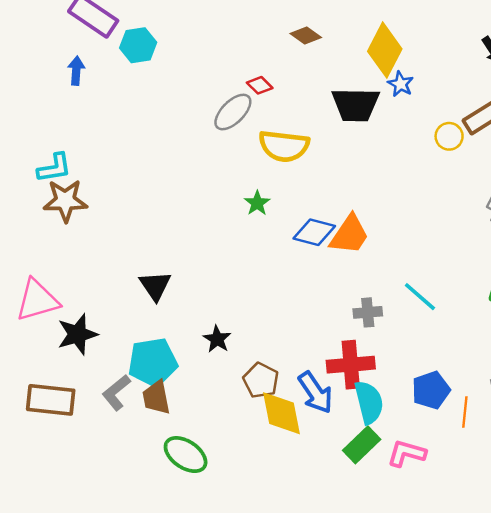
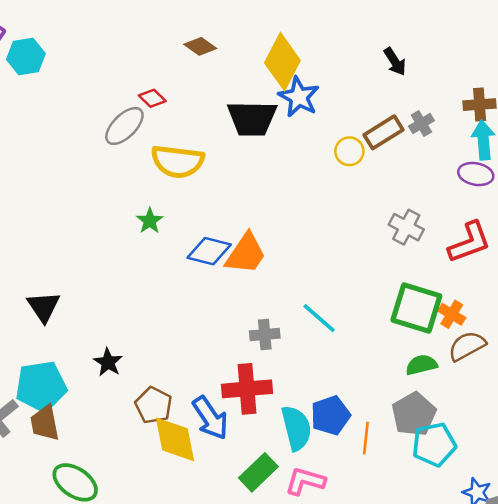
blue star: (401, 84) -> (299, 97), size x1.5
cyan semicircle: (369, 402) -> (296, 428), moved

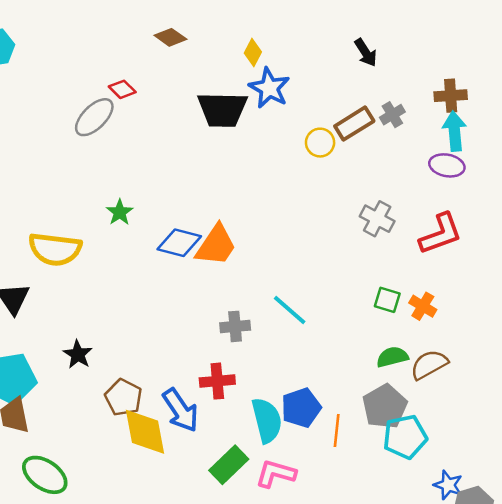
yellow diamond: (282, 62) -> (253, 53), size x0.5
yellow semicircle: (178, 161) -> (55, 249), moved
green square: (416, 308) -> (387, 300), size x0.5
brown semicircle: (467, 346) -> (429, 365), moved
red cross: (247, 389) -> (217, 381), size x0.7

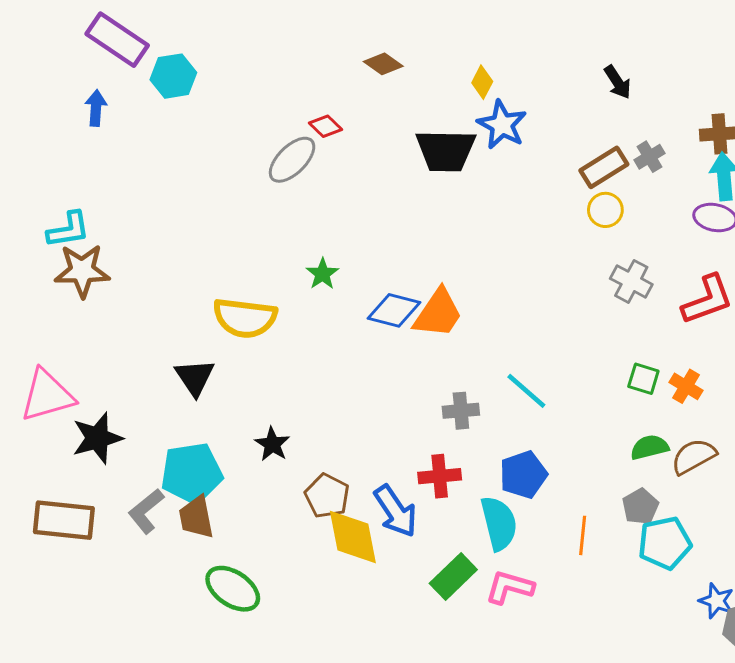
yellow circle: (320, 143) -> (605, 210), moved
gray pentagon: (385, 406) -> (640, 507), size x0.7
blue pentagon: (301, 408) -> (523, 475), moved

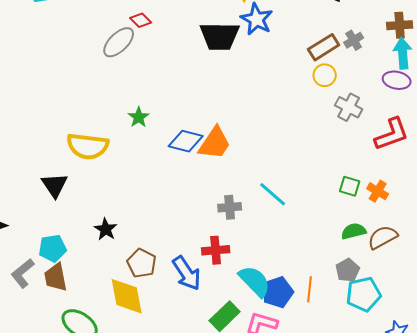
gray cross: (631, 281) -> (349, 107), moved
cyan pentagon: (192, 473) -> (53, 248), size x0.7
blue pentagon: (523, 475) -> (278, 292), moved
cyan semicircle: (499, 523) -> (255, 281), turned -30
yellow diamond: (353, 537) -> (127, 296), moved

